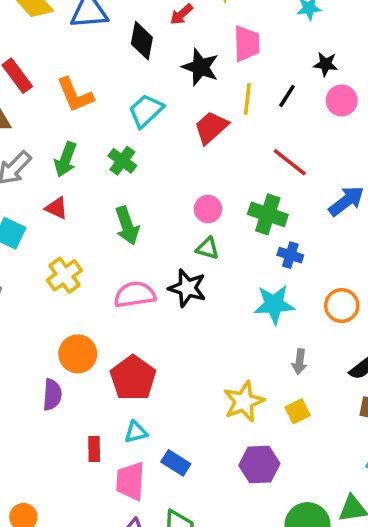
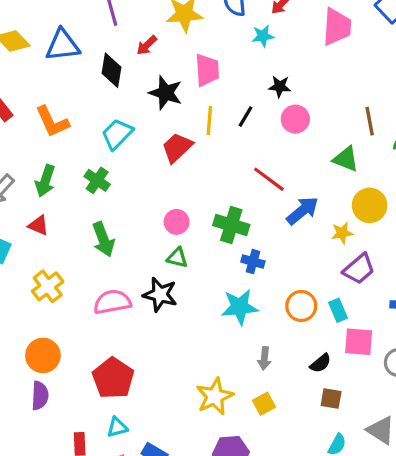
red line: (290, 162) -> (269, 179), moved
orange circle: (78, 354) -> (43, 355), moved

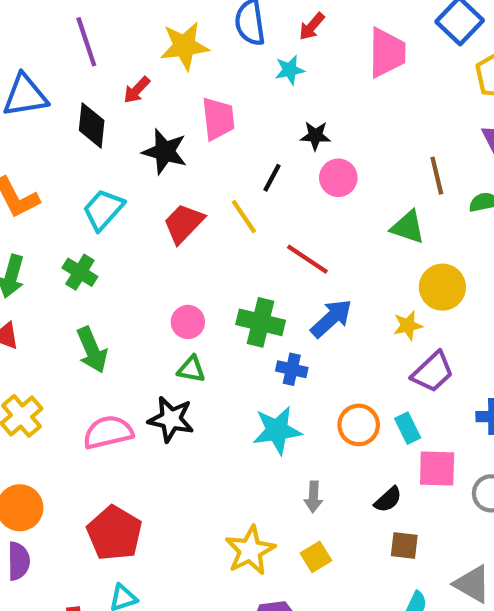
yellow line: (209, 120) -> (244, 217), moved, turned -36
blue arrow: (303, 211) -> (331, 318), moved

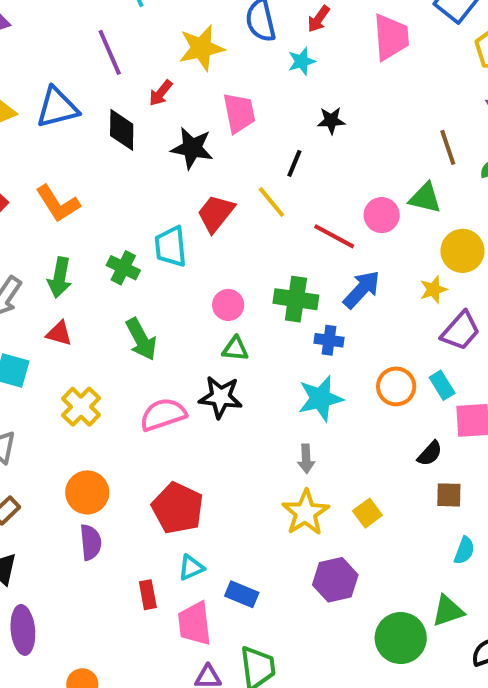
pink circle: (338, 178) -> (382, 215), moved
cyan trapezoid: (103, 210) -> (171, 247), moved, turned -42
gray arrow: (313, 497) -> (306, 459), moved

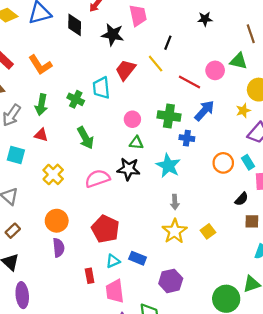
black star: (331, 120) -> (205, 19), moved
cyan star: (320, 398) -> (168, 166), moved, turned -30
purple hexagon: (335, 580) -> (171, 281), moved
blue rectangle: (242, 594) -> (138, 258), moved

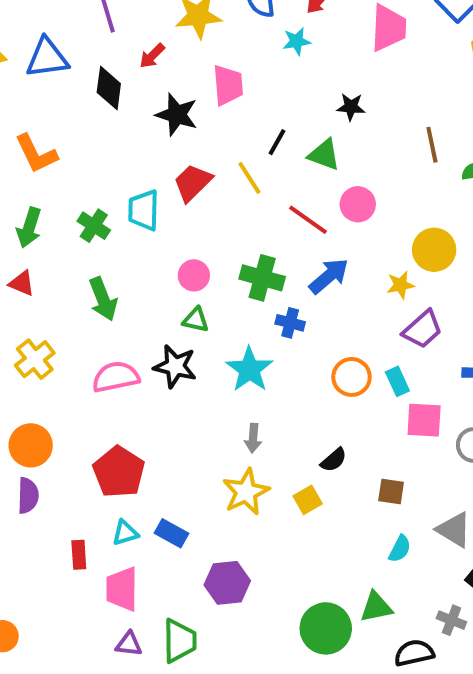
green triangle: (239, 61) -> (324, 155), moved
black semicircle: (242, 199) -> (334, 460), moved

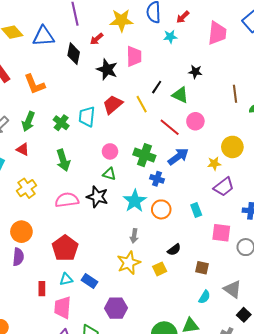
orange circle: (352, 377) -> (161, 209), moved
cyan rectangle: (397, 381) -> (196, 210), moved

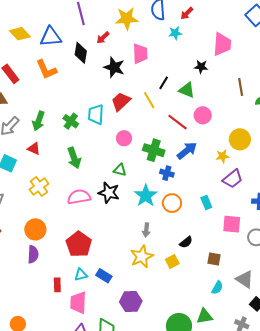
pink trapezoid: (217, 33) -> (222, 44), moved
orange L-shape: (34, 84) -> (46, 69), moved
pink circle: (110, 151) -> (124, 138), moved

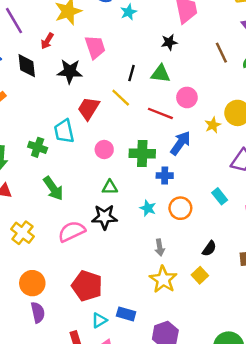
yellow star: (223, 156) -> (213, 125), moved
cyan star: (146, 196) -> (148, 208), size x0.6

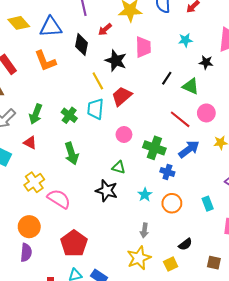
cyan star: (129, 12) -> (185, 40), moved
yellow line: (121, 98) -> (98, 81), moved
pink semicircle: (72, 231) -> (59, 199), moved, turned 40

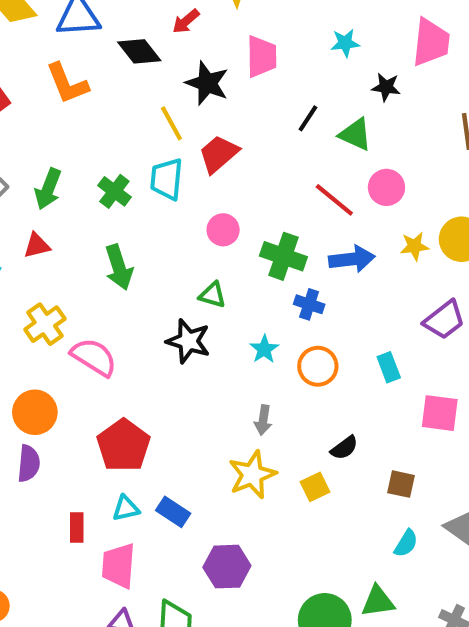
black diamond: (82, 45) -> (139, 51), turned -50
red triangle: (30, 143) -> (37, 246), turned -40
blue arrow: (189, 149) -> (352, 259), turned 30

